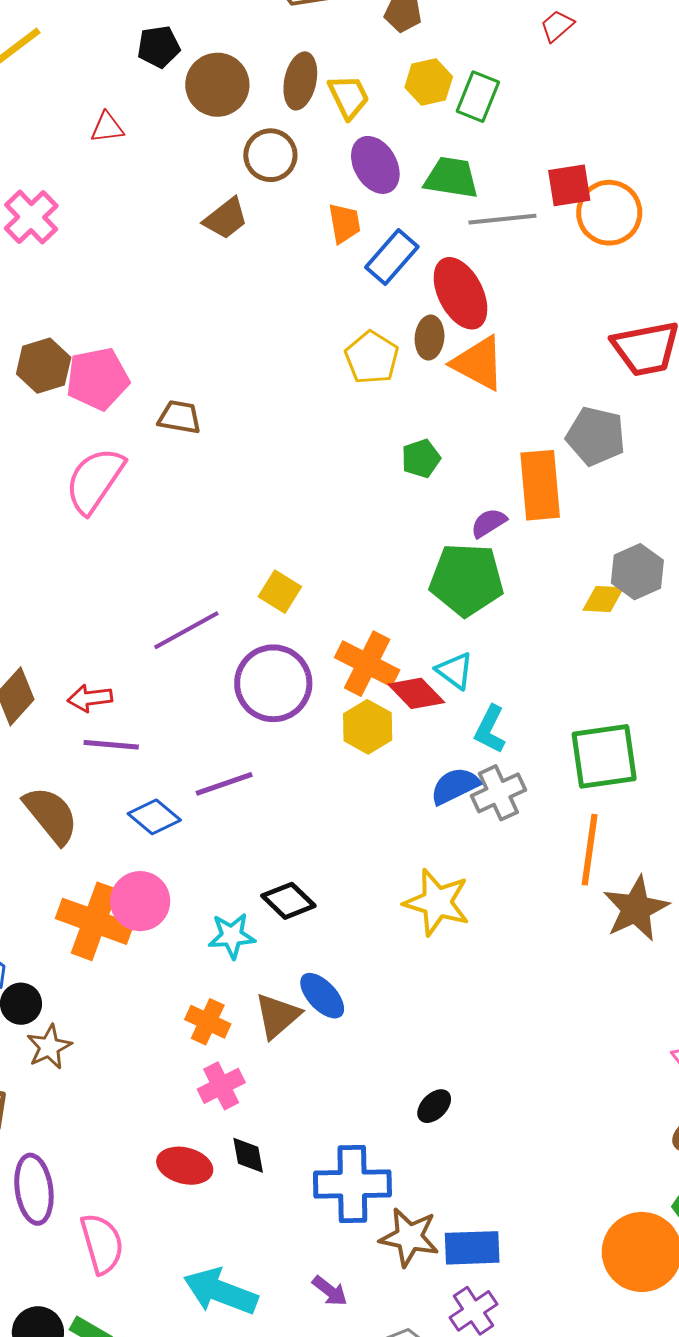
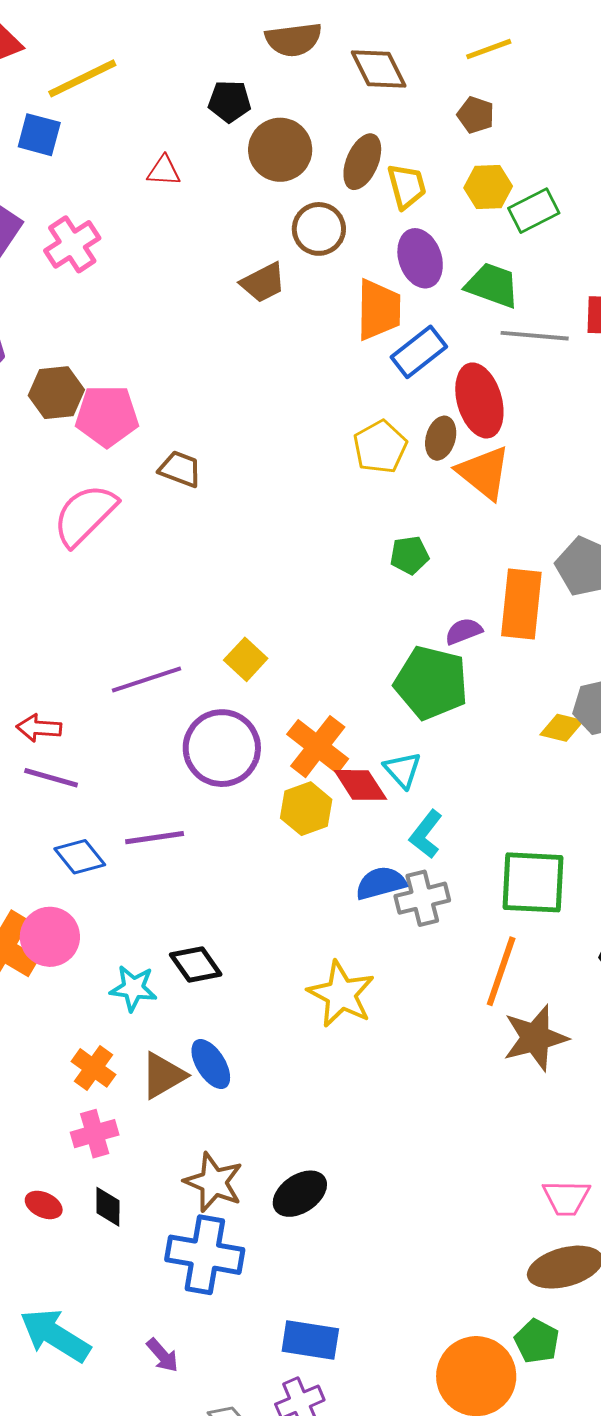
green rectangle: (478, 97) -> (534, 211), turned 30
orange trapezoid: (344, 223) -> (379, 310), size x1.5
black ellipse: (434, 1106) -> (300, 1194), size x1.5
red ellipse: (185, 1166) -> (44, 1205), size x0.7
brown star: (409, 1237) -> (214, 1182), moved

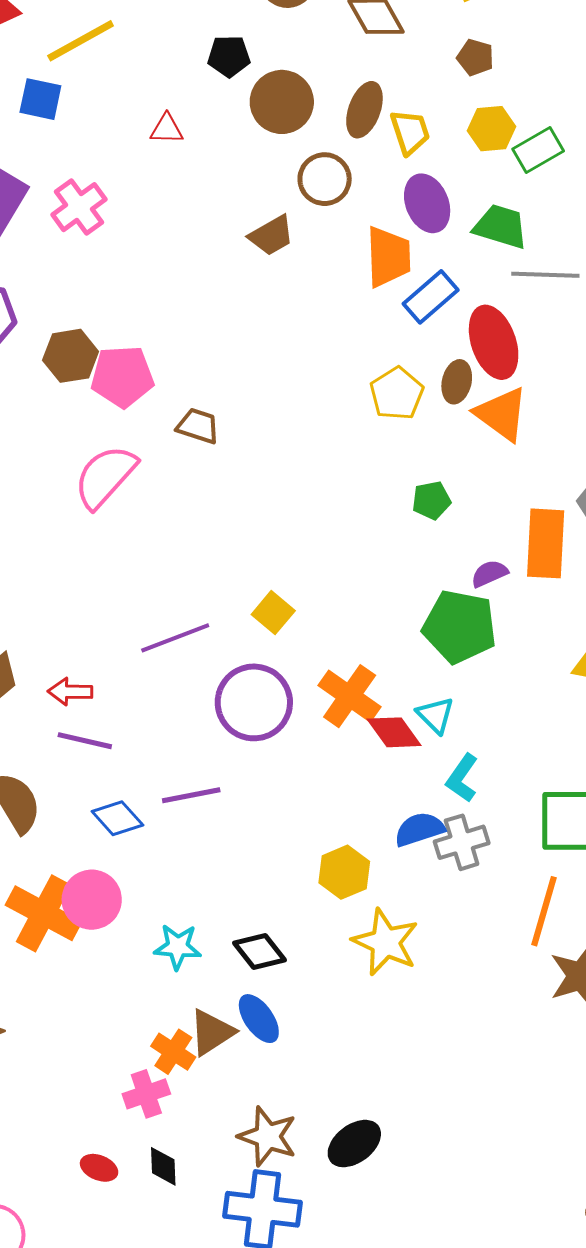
yellow hexagon: (306, 809) -> (344, 872), moved
black diamond: (196, 964) -> (259, 951), moved
orange cross: (93, 1068) -> (173, 1052), moved

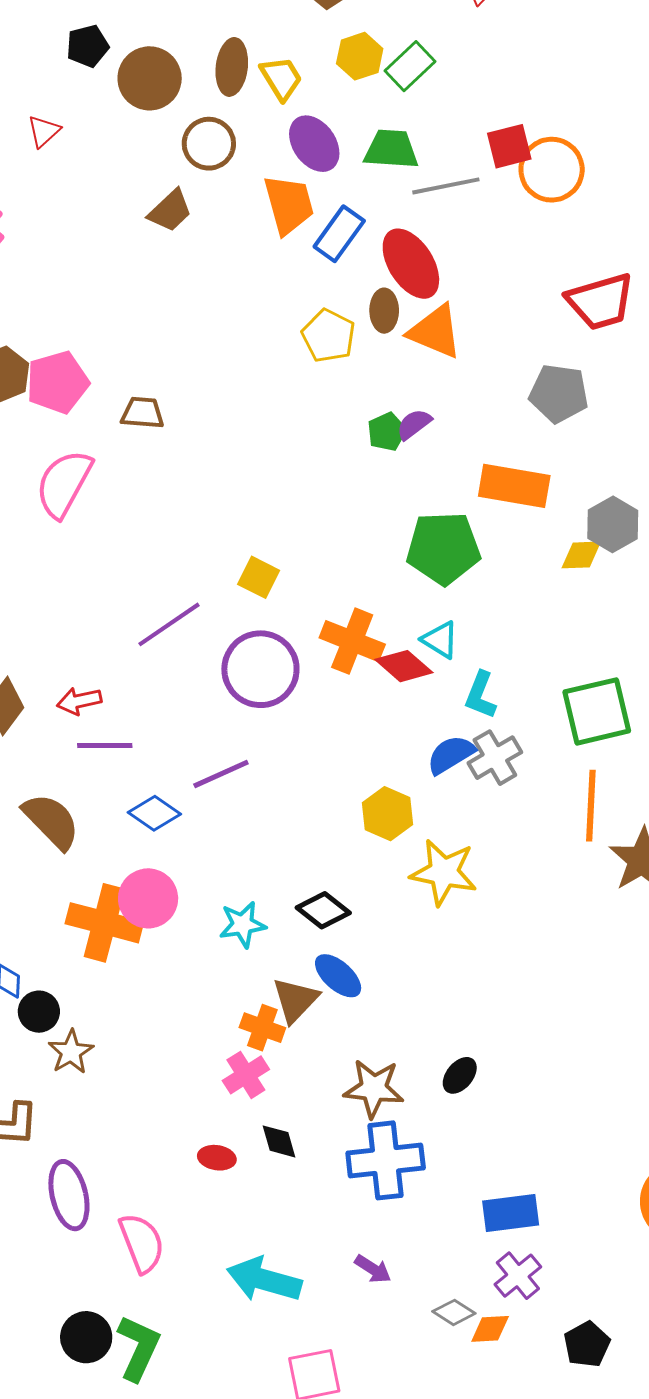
red triangle: (167, 129) -> (44, 131), turned -30
orange rectangle: (546, 543) -> (514, 486), moved, turned -70
purple semicircle: (489, 574) -> (414, 424), moved
black ellipse: (354, 1144) -> (460, 1075), size x0.7

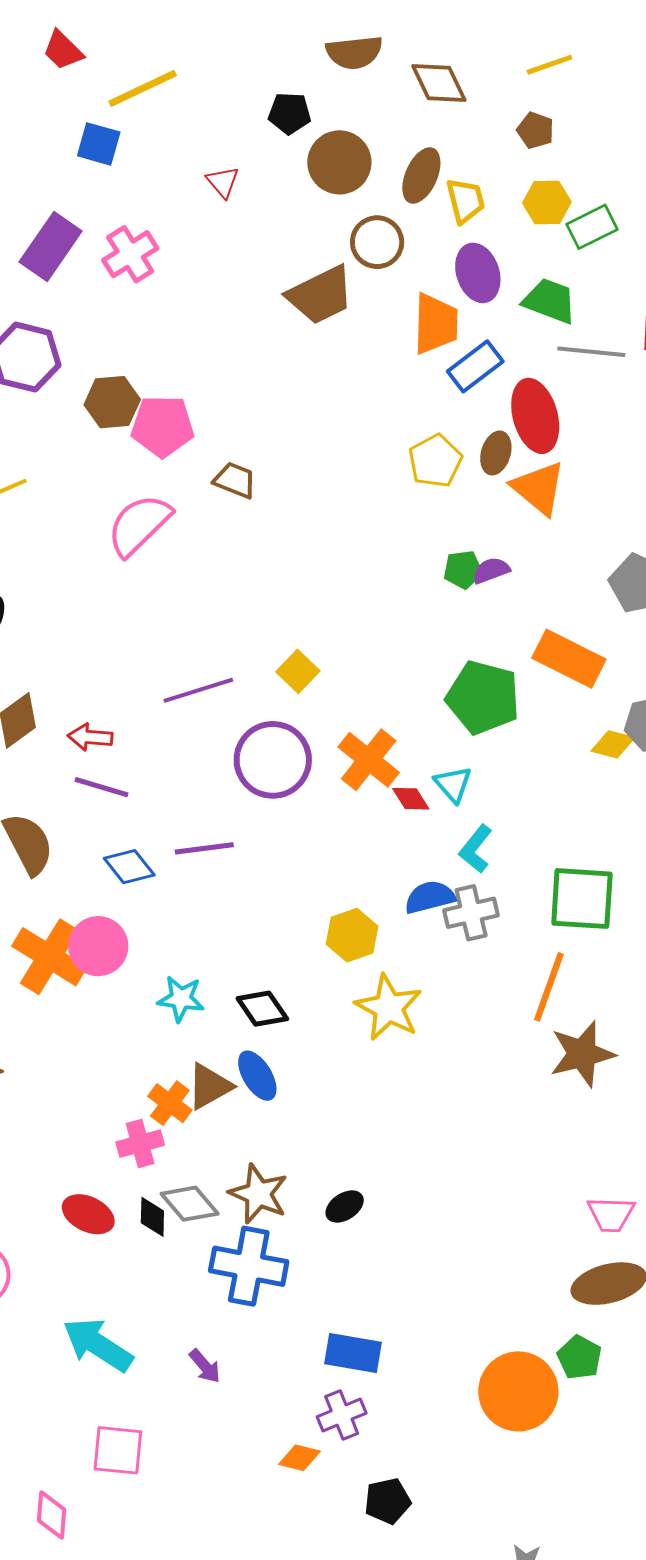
red triangle: (44, 131) -> (223, 182), turned -45
brown trapezoid: (170, 211) -> (320, 295), size x1.5
red diamond: (404, 666) -> (411, 799), size x0.7
red ellipse: (217, 1158) -> (88, 1214), size x1.4
gray diamond: (454, 1312) -> (190, 1204), moved, size x1.4

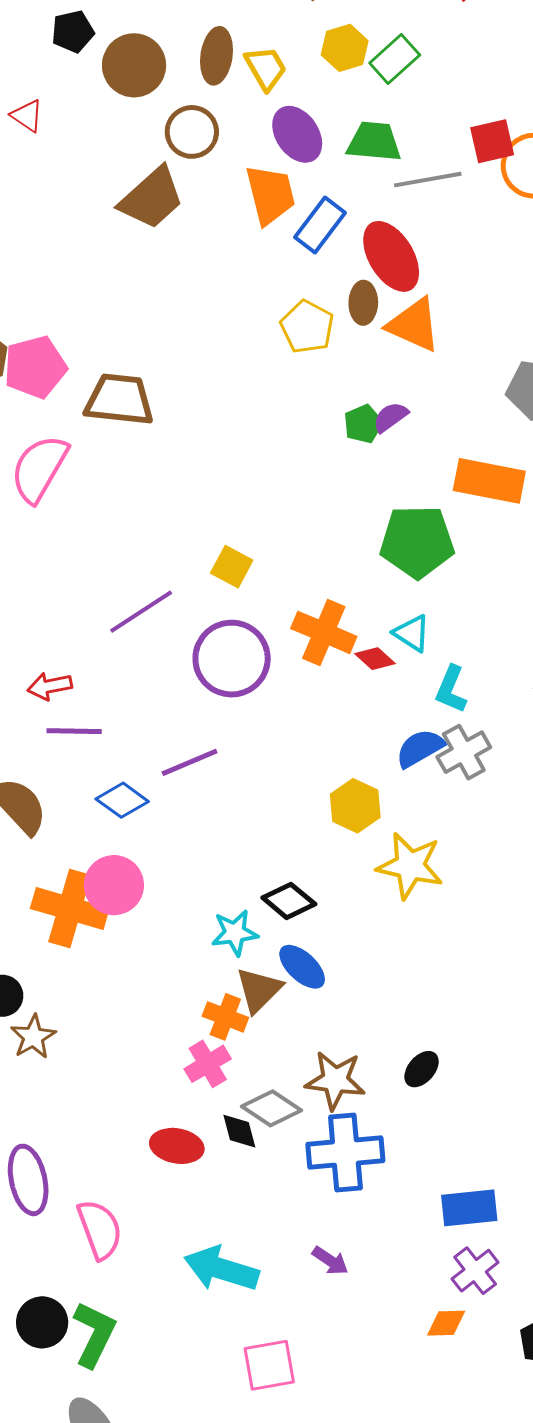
brown trapezoid: (235, 480) -> (119, 400), size x1.6
cyan star: (181, 999) -> (235, 933), moved

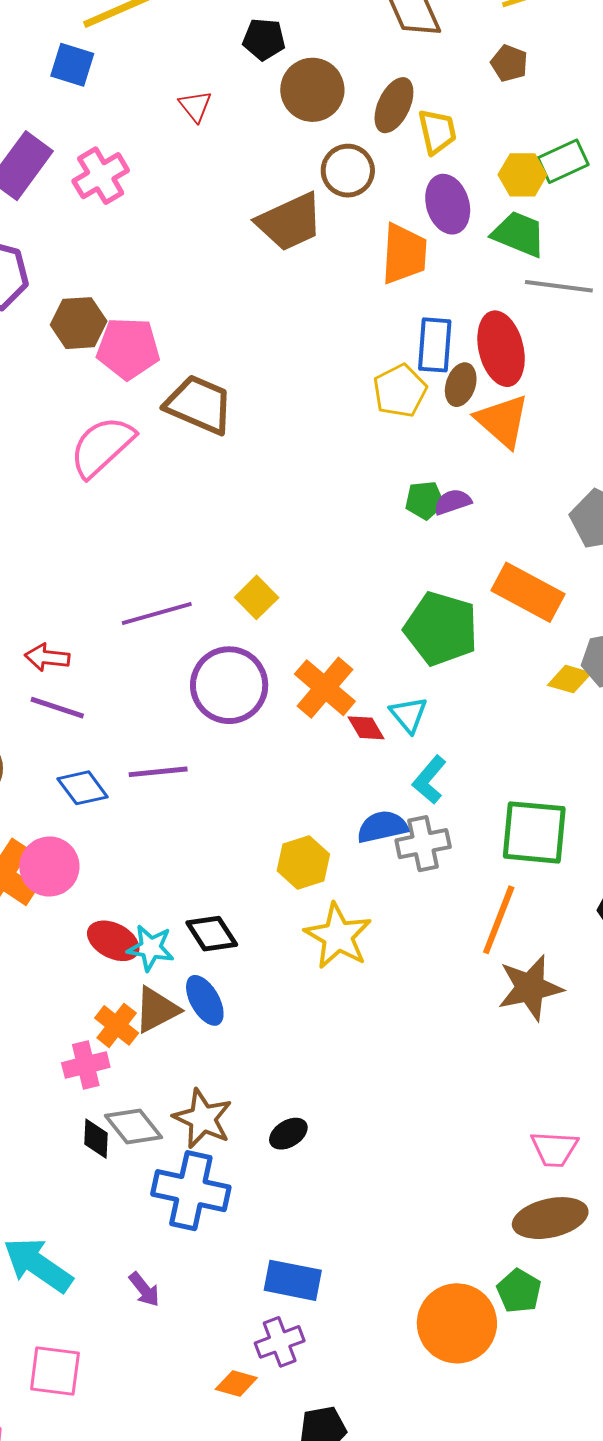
yellow hexagon: (345, 48) -> (522, 175), moved
blue rectangle: (320, 225) -> (435, 345), moved, turned -50
red ellipse: (177, 1146) -> (113, 941), moved

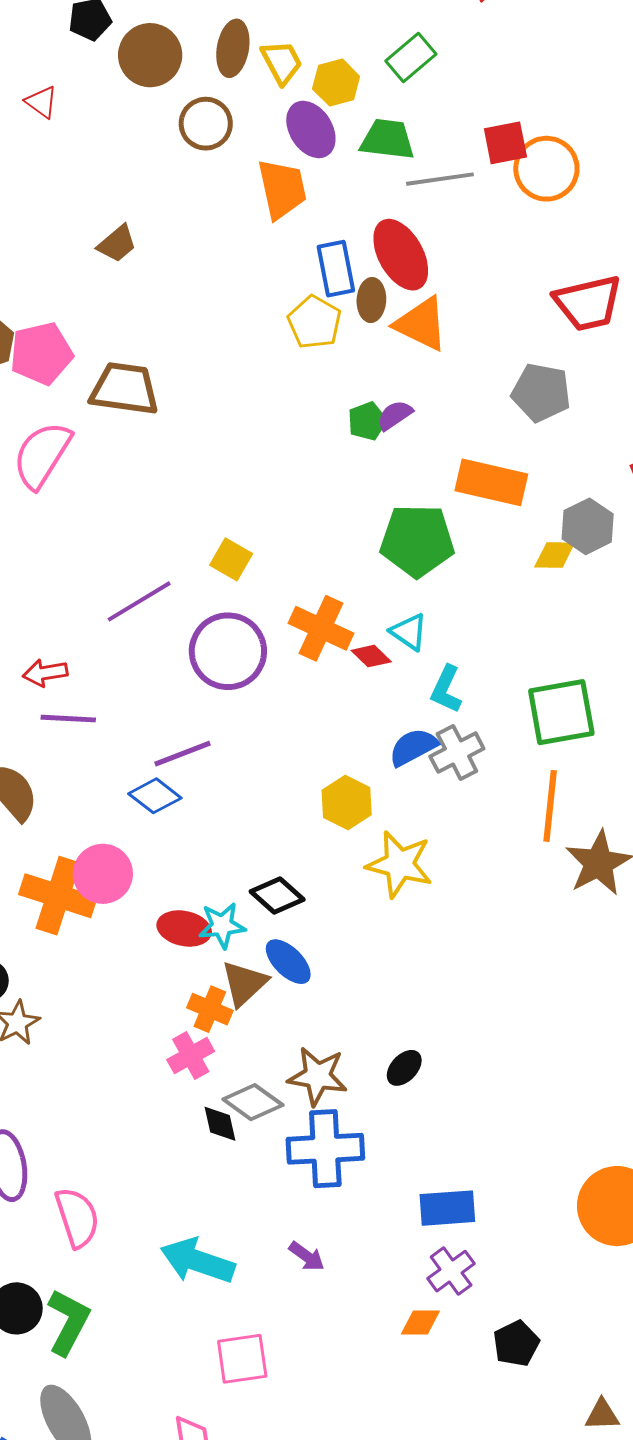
yellow hexagon: (522, 175) -> (336, 83), moved
brown trapezoid: (290, 222) -> (117, 244), moved, size x0.6
blue diamond: (83, 788) -> (155, 796), moved

